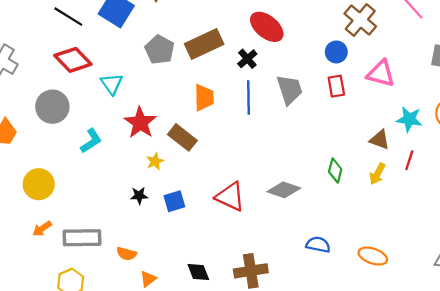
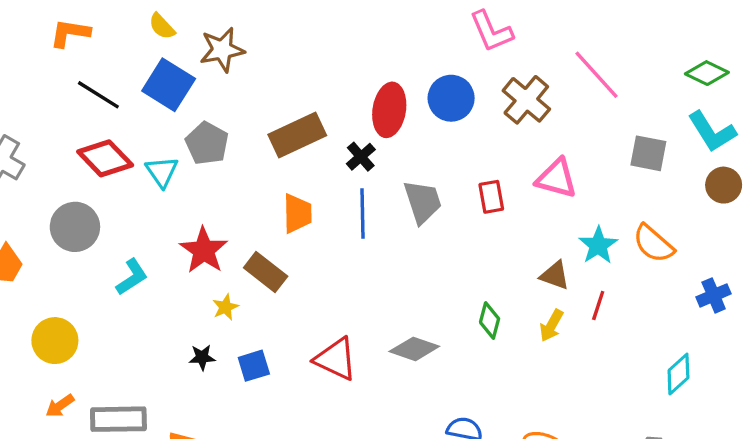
red ellipse: (267, 27) -> (389, 110), turned 60
gray pentagon: (160, 50) -> (207, 143), moved
blue circle: (336, 52) -> (451, 98), moved, size x1.4
cyan triangle: (112, 84) -> (162, 172), moved
cyan star: (409, 119) -> (598, 245), turned 30

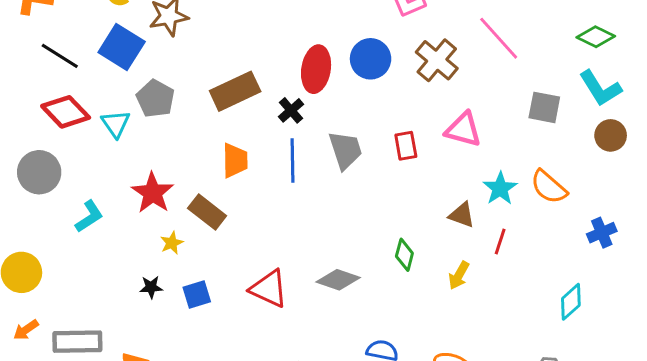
yellow arrow: (551, 326) -> (459, 275), moved

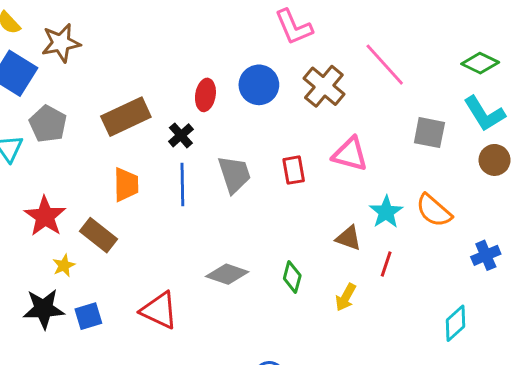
red ellipse: (316, 69) -> (205, 95), size x0.7
gray diamond: (338, 280) -> (227, 274), moved
black star: (151, 287) -> (44, 309), size x1.8

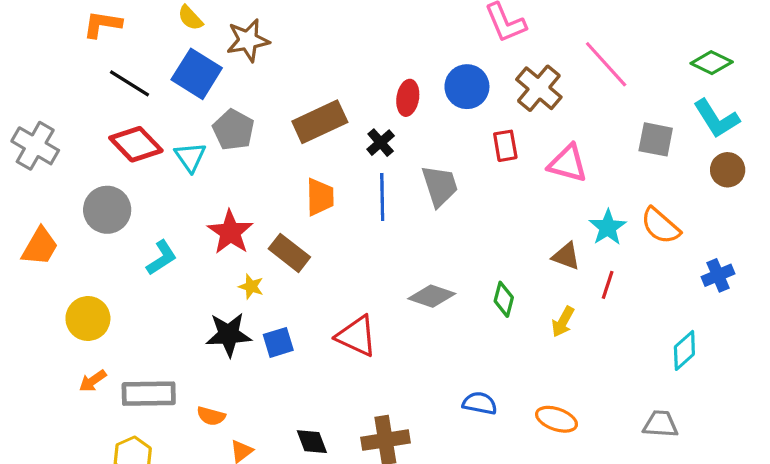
red rectangle: (294, 170) -> (505, 146), moved
yellow star: (64, 265) -> (251, 287), turned -30

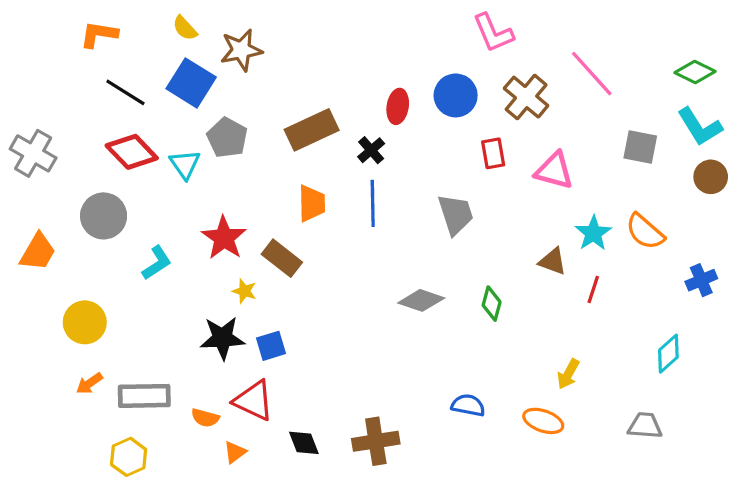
gray trapezoid: (440, 186) -> (456, 214), moved
yellow arrow: (563, 322) -> (568, 374), moved
red triangle: (357, 336) -> (254, 401), moved

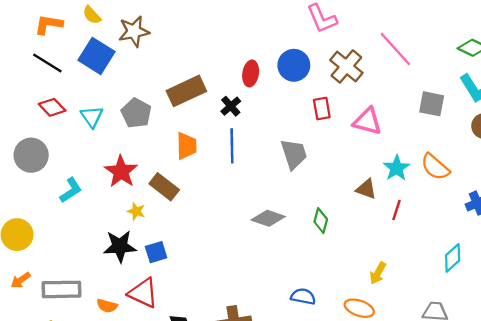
orange L-shape: (99, 34) -> (49, 24), moved
gray pentagon: (227, 138) -> (136, 113), moved
red diamond: (132, 152) -> (52, 107), size x0.7

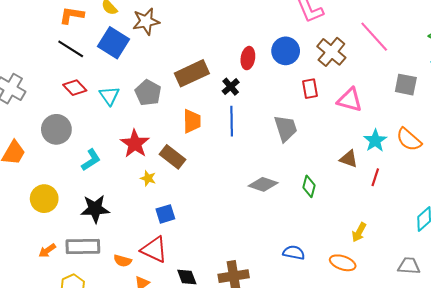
black star: (120, 246) -> (95, 209), moved
orange arrow: (21, 280) -> (47, 251), moved

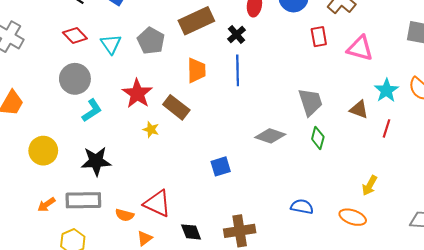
gray trapezoid: (286, 128) -> (310, 102), moved
gray circle: (56, 129) -> (75, 79), moved
blue square: (165, 214) -> (221, 166), moved

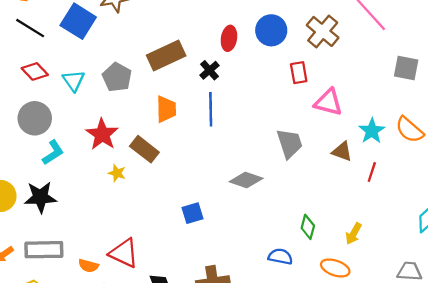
pink triangle: (360, 48) -> (328, 102), moved
green diamond: (318, 138) -> (308, 227), moved
black star: (96, 161) -> (40, 197), moved

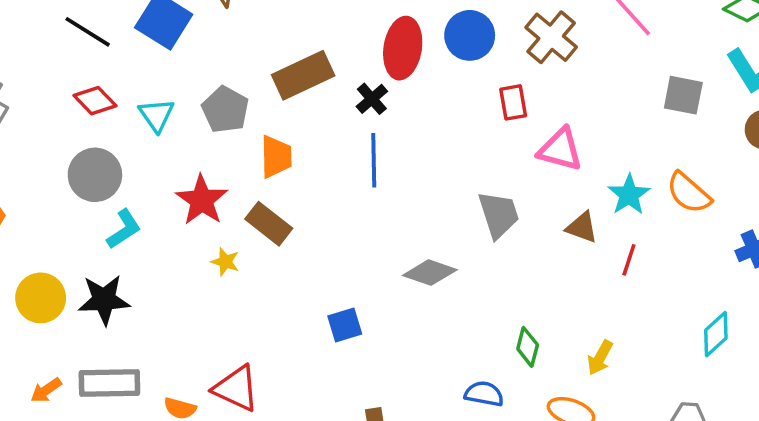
red ellipse: (229, 38) -> (403, 48), size x1.5
orange trapezoid: (166, 109) -> (276, 157), moved

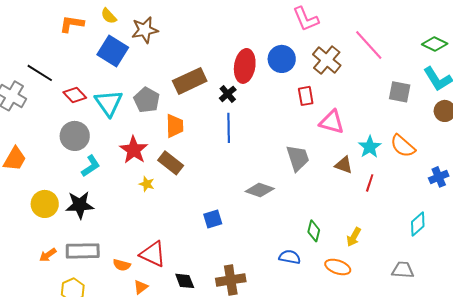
black line: (88, 32) -> (40, 73), moved
cyan triangle: (156, 115) -> (109, 103), size x1.4

